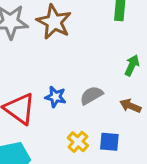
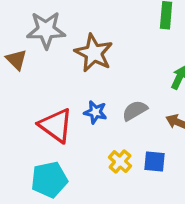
brown star: (54, 22) -> (94, 53), moved

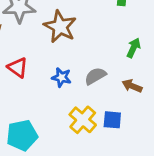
red triangle: (56, 125) -> (18, 68), moved, size x0.7
yellow cross: (120, 162) -> (83, 120), size x1.4

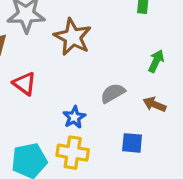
blue star: (61, 77) -> (74, 117), moved, turned 30
yellow cross: (83, 120) -> (73, 153), moved, turned -32

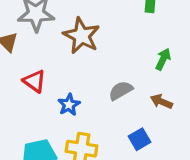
blue star: (74, 117) -> (69, 105), moved
blue square: (132, 143) -> (139, 139), turned -35

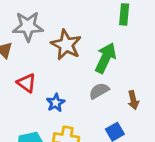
green arrow: (163, 59) -> (106, 58), moved, size x1.6
brown arrow: (161, 102) -> (133, 100), turned -126

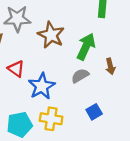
brown arrow: (133, 100) -> (110, 66), moved
blue star: (56, 103) -> (42, 86), size x1.6

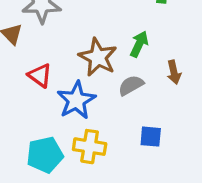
brown star: (51, 35) -> (98, 57), moved
green arrow: (86, 47) -> (139, 44), size x0.7
blue square: (94, 112) -> (151, 137), turned 35

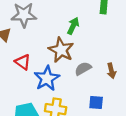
green arrow: (139, 44) -> (73, 26), moved
brown arrow: (174, 72) -> (111, 71), moved

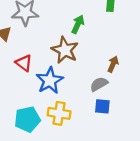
gray semicircle: (83, 69) -> (99, 84), moved
brown arrow: (111, 71) -> (113, 64), moved, turned -144

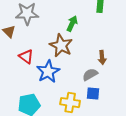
brown arrow: (113, 64) -> (102, 58), turned 152
yellow cross: (59, 113) -> (70, 103), moved

